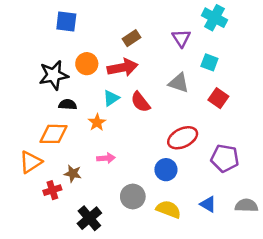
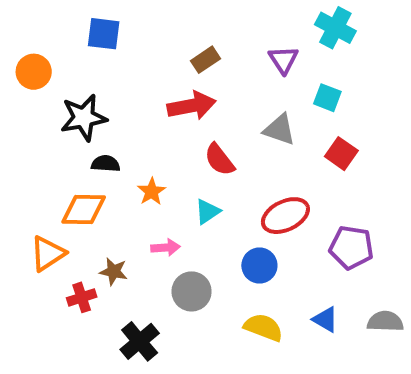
orange circle: (87, 64) -> (34, 72), moved
cyan triangle: (111, 98) -> (207, 212), moved
gray circle: (133, 197) -> (192, 291), moved

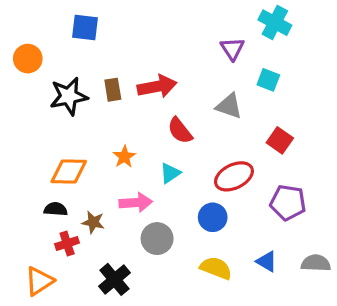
brown rectangle: (206, 60) -> (113, 90), moved, turned -65
red square: (341, 154) -> (280, 140), moved
black semicircle: (106, 164) -> (56, 209), moved
pink arrow: (166, 248) -> (136, 203), size x1.4
orange triangle: (48, 254) -> (39, 281), moved

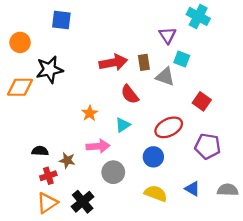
cyan square: (268, 80) -> (182, 59), moved
brown rectangle: (113, 90) -> (144, 62), moved
orange diamond: (69, 171) -> (20, 87), moved
orange triangle: (39, 281) -> (47, 203), moved

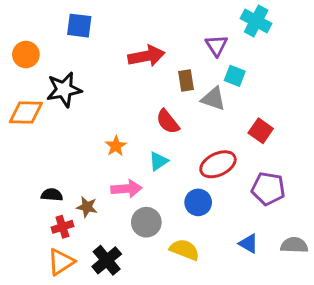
red arrow: (113, 62) -> (146, 56), moved
yellow semicircle: (156, 193) -> (184, 250), moved

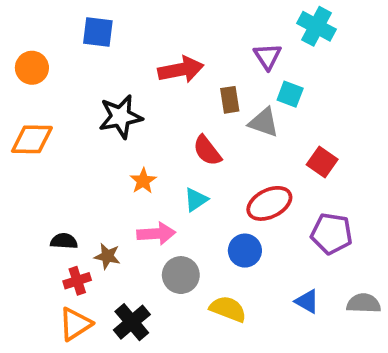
black star: (64, 90) -> (121, 117), moved

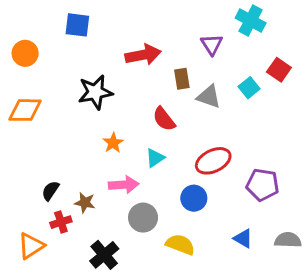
cyan square: (290, 94) -> (249, 88), moved, turned 30
red square: (322, 162) -> (279, 70), moved
black semicircle: (64, 241) -> (50, 191), turned -60
orange triangle: (75, 324) -> (31, 246), moved

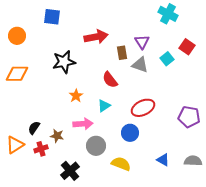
purple triangle: (212, 44) -> (142, 42), moved
purple pentagon: (262, 185) -> (189, 117), moved
orange triangle: (31, 246) -> (15, 145), moved

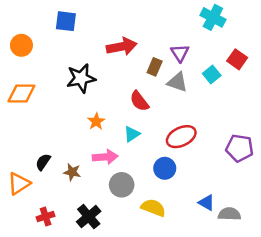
brown rectangle: (122, 53) -> (155, 67), turned 32
red cross: (41, 149) -> (46, 217), moved
gray semicircle: (193, 161) -> (229, 214), moved

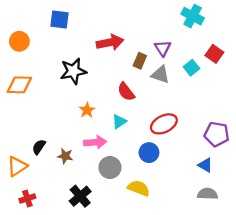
blue triangle: (207, 203) -> (205, 165), moved
red cross: (46, 217) -> (27, 198), moved

